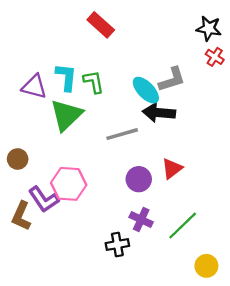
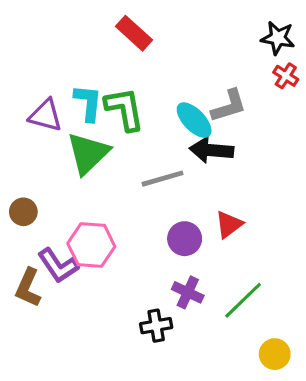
green L-shape: (94, 82) -> (125, 109), size x1.4

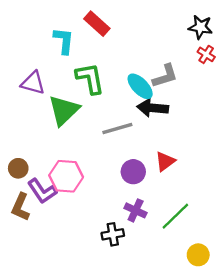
cyan L-shape: (88, 103) -> (64, 41), moved
brown circle: (23, 212) -> (18, 168), moved

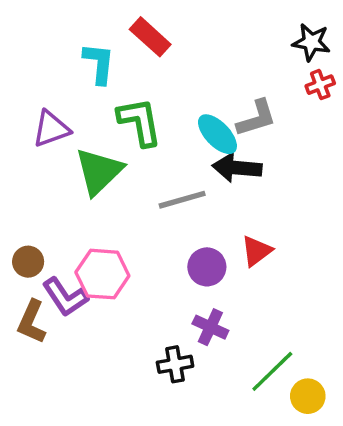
red cross: (206, 54) -> (320, 85), turned 36
purple triangle: (33, 83) -> (51, 129), turned -35
green line: (175, 216) -> (272, 371), moved

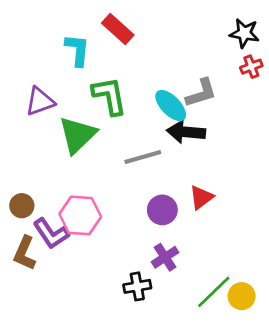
purple cross: (210, 327) -> (165, 257), turned 32
yellow circle: (308, 396) -> (242, 296), moved

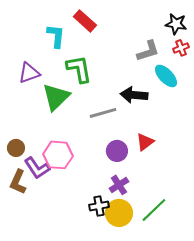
gray L-shape: (201, 93) -> (148, 51), moved
cyan ellipse: (171, 106) -> (166, 76), moved
yellow circle: (242, 296) -> (119, 213), moved, size x1.4

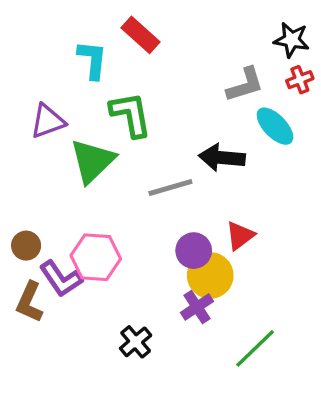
black cross: (99, 206) -> (136, 342), moved, turned -30
yellow circle: (119, 213) -> (210, 275), moved

